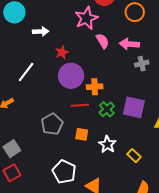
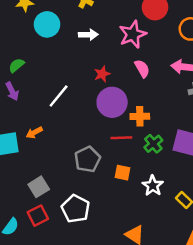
white arrow: (41, 31) -> (88, 35), moved
pink semicircle: (102, 41) -> (142, 69), moved
white pentagon: (64, 172) -> (75, 209), moved

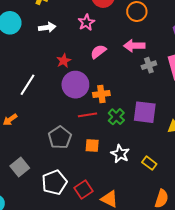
pink star: (133, 34) -> (86, 22), size x0.7
pink semicircle: (142, 69) -> (98, 52), turned -91
white pentagon: (75, 209) -> (54, 182), turned 30
red square: (38, 216) -> (84, 190), moved

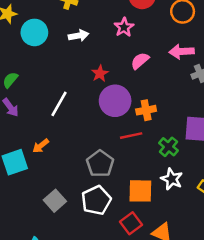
green cross: (116, 117) -> (169, 147), moved
orange square: (92, 146) -> (140, 191), moved, size x1.5
white pentagon: (54, 182) -> (96, 200), moved

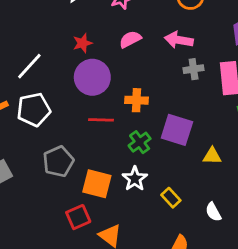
orange cross: (146, 110) -> (136, 100), moved
gray pentagon: (100, 164) -> (58, 161), moved
white pentagon: (96, 200) -> (34, 110), moved

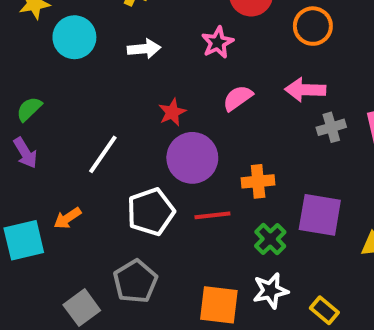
white pentagon: (34, 110) -> (151, 212), moved
gray pentagon: (58, 161) -> (135, 281), moved
white star: (135, 179) -> (271, 291), turned 30

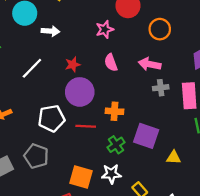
white arrow: (144, 49) -> (51, 31), moved
pink semicircle: (238, 98) -> (111, 63), turned -84
white line: (103, 154) -> (32, 68), moved
gray pentagon: (135, 281) -> (36, 156), turned -30

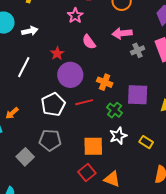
orange cross: (114, 111) -> (105, 82), turned 35

